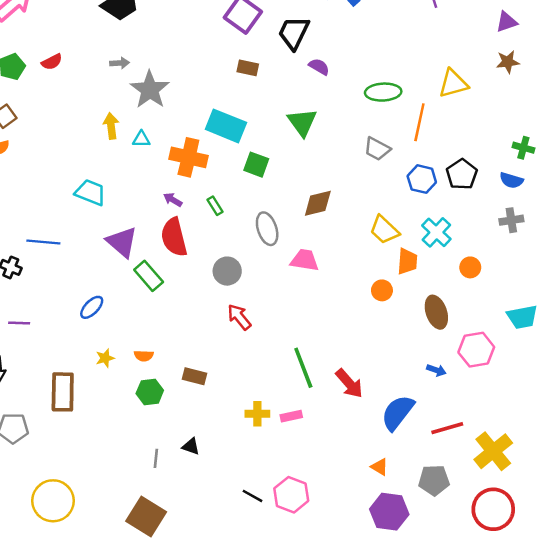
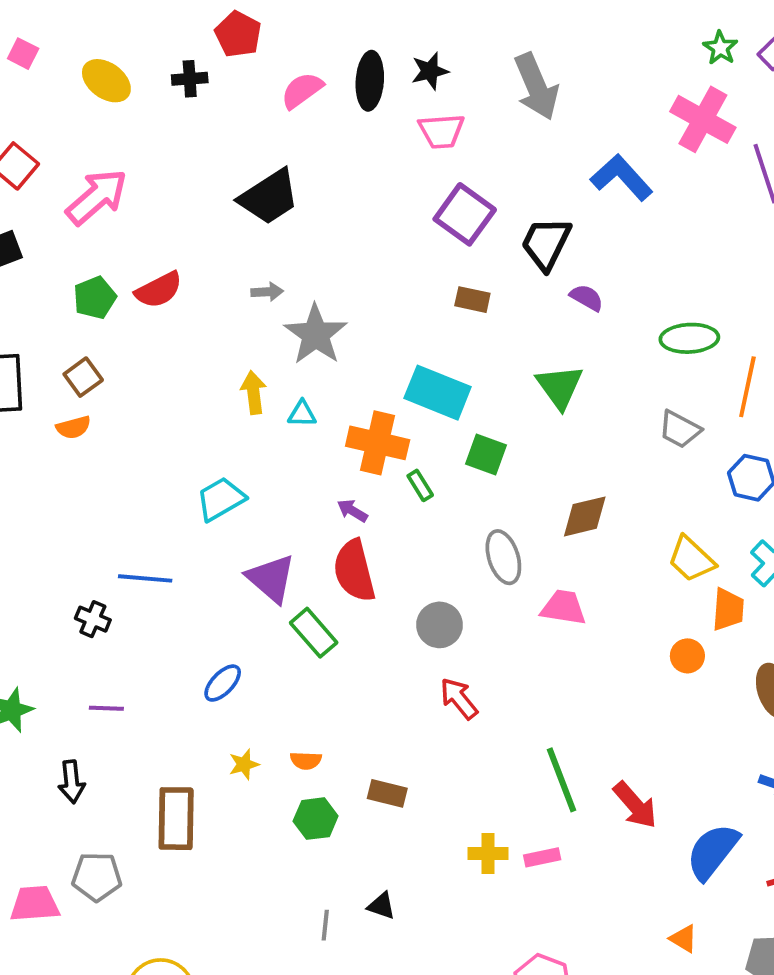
red semicircle: (52, 62) -> (159, 290), size x1.4
cyan trapezoid: (91, 192) -> (221, 499), turned -52
green rectangle: (215, 206) -> (420, 485), moved

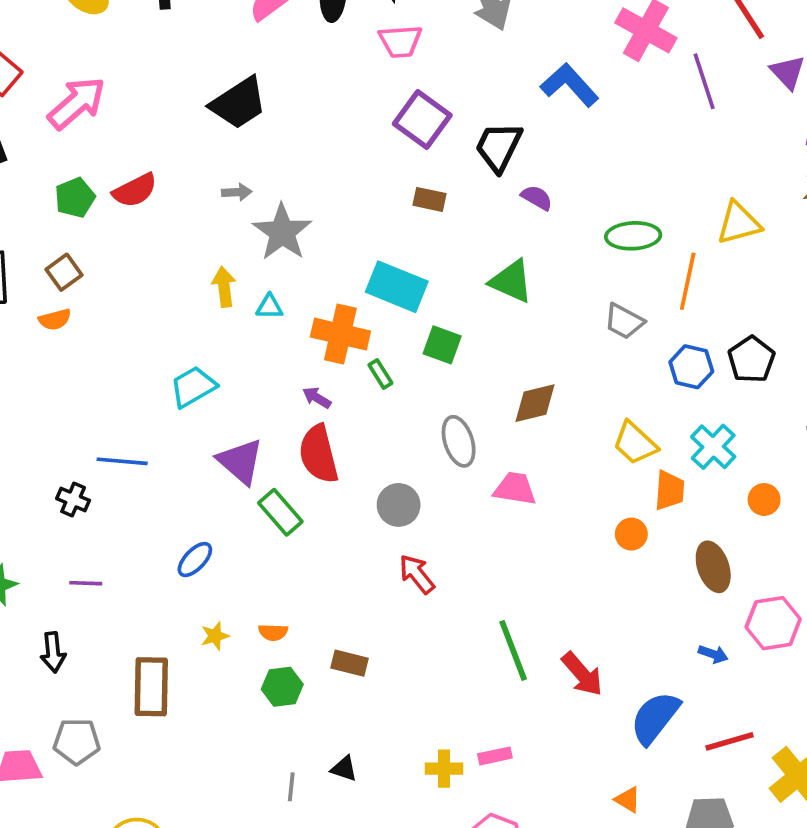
green triangle: (560, 387) -> (511, 281), turned -30
yellow cross: (488, 853) -> (444, 769), moved
pink rectangle: (542, 857) -> (495, 756), moved

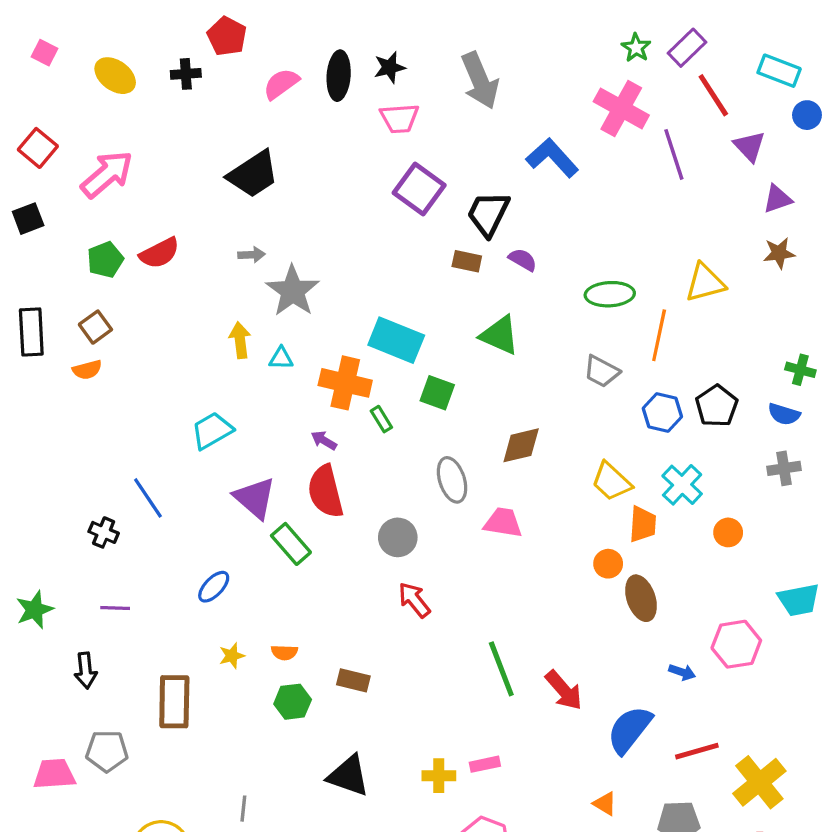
brown rectangle: (429, 199) -> (467, 261), moved
blue line: (122, 461) -> (148, 498), turned 51
brown ellipse: (713, 567) -> (641, 598), moved
black triangle: (344, 769) -> (348, 776), size x1.8
gray line: (291, 787) -> (243, 809), moved

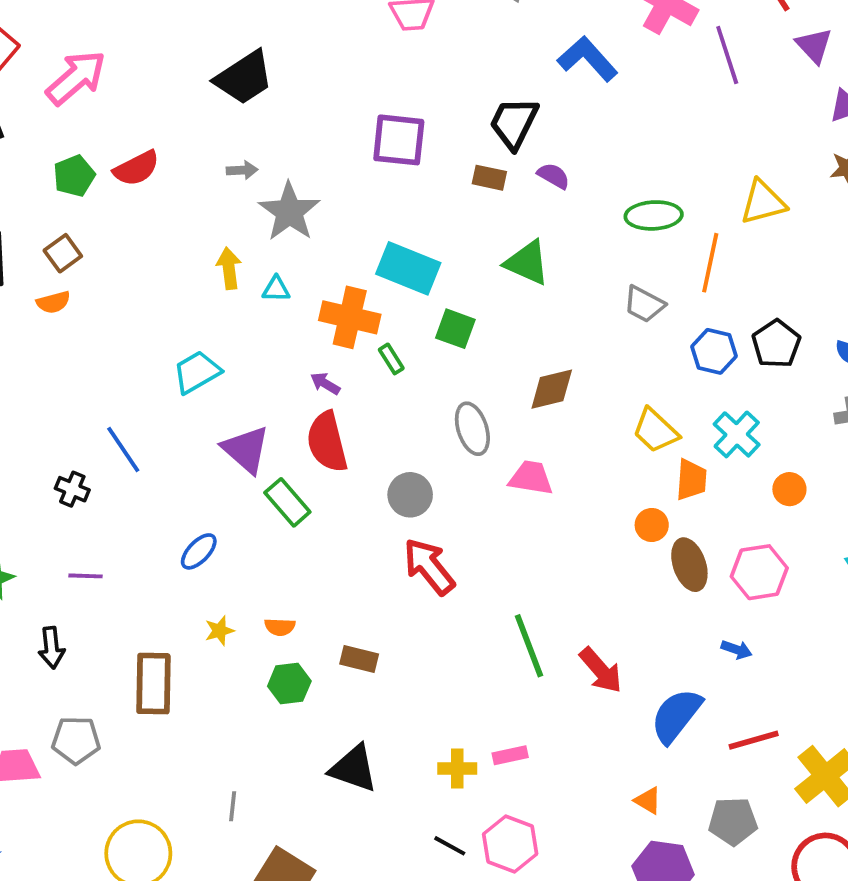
purple square: (419, 189) -> (399, 140), moved, turned -30
red arrow: (414, 600) -> (429, 567), size x1.4
pink hexagon: (736, 644) -> (759, 572), moved

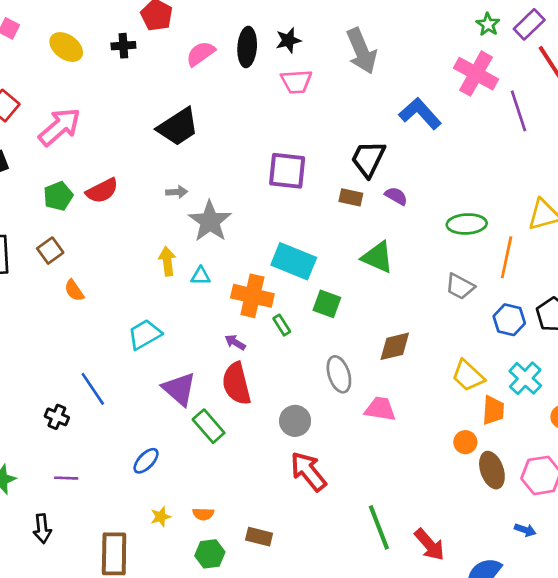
orange semicircle: (53, 302) -> (74, 290), moved, turned 70

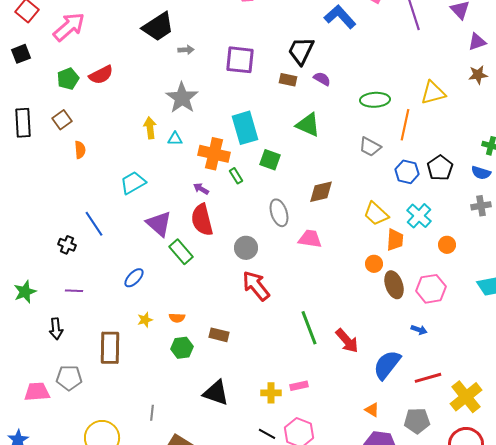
gray arrow: (177, 192) -> (186, 50), moved
cyan rectangle: (294, 261) -> (245, 128), turned 52
orange semicircle: (74, 290) -> (80, 150), turned -150

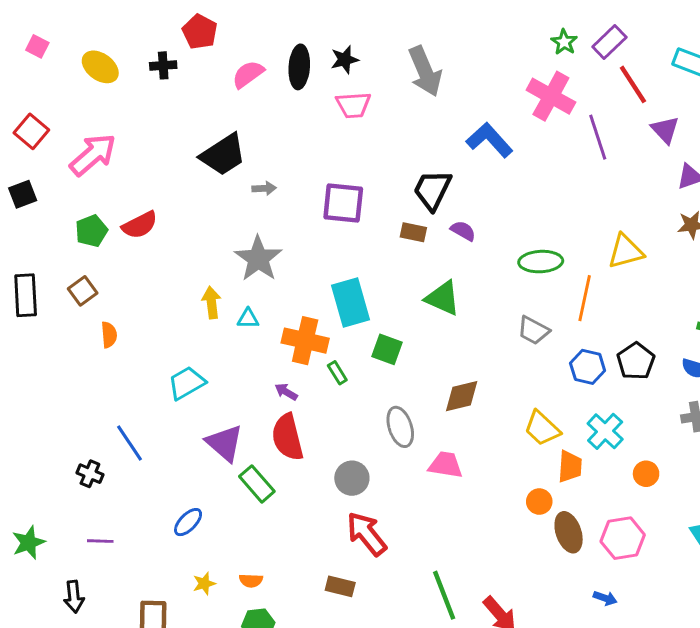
brown rectangle: (219, 335) -> (340, 586), moved

